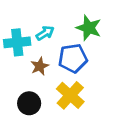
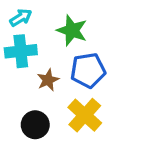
green star: (89, 28) -> (72, 30), moved
cyan arrow: (45, 33) -> (21, 18), moved

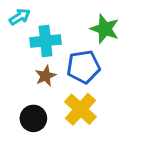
green star: (72, 30) -> (105, 29), moved
cyan cross: (21, 51) -> (46, 41), moved

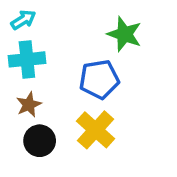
cyan cross: (46, 41) -> (27, 59), moved
brown star: (46, 76) -> (29, 105), moved

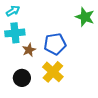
green star: (124, 34) -> (85, 17), moved
brown star: (29, 105) -> (29, 50), moved

